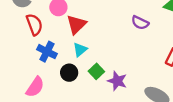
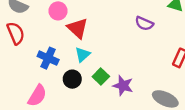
red triangle: (76, 24) -> (78, 28), turned -30
red semicircle: (34, 25) -> (16, 33), moved

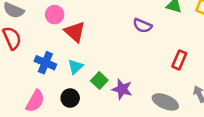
cyan triangle: (83, 55) -> (75, 67), moved
black circle: (72, 79) -> (70, 98), moved

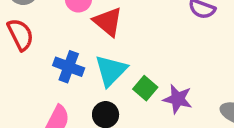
cyan triangle: (75, 67) -> (111, 71), size x1.5

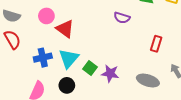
blue cross: (69, 67) -> (43, 58), turned -30

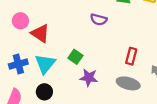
red rectangle: (156, 44) -> (131, 56), moved
green square: (90, 68) -> (75, 57), moved

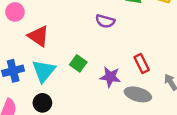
pink circle: (20, 21) -> (15, 12), moved
red rectangle: (131, 56) -> (142, 63), turned -42
purple star: (89, 78) -> (110, 77), moved

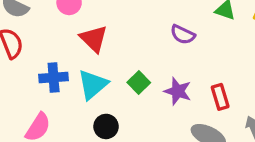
purple star: (110, 77) -> (178, 91), moved
black circle: (42, 103) -> (106, 126), moved

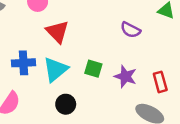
green square: (139, 83) -> (93, 69), turned -30

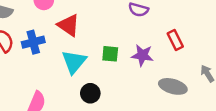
blue cross: (23, 63) -> (33, 42), moved
red rectangle: (160, 82) -> (175, 40), moved

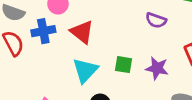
blue cross: (33, 42) -> (43, 31), moved

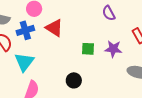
purple semicircle: (156, 20) -> (109, 13), turned 49
cyan triangle: (85, 70) -> (24, 62), moved

